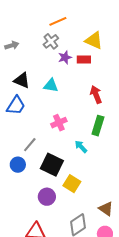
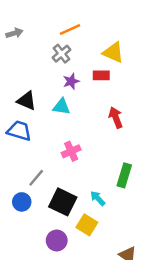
gray arrow: (12, 45) -> (14, 33), moved
purple star: (65, 57) -> (71, 81), moved
blue trapezoid: (16, 106) -> (19, 131), turned -105
green rectangle: (98, 126) -> (124, 175), moved
cyan arrow: (81, 147) -> (98, 198), moved

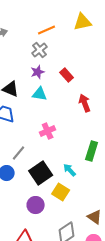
yellow triangle: (113, 52) -> (83, 22), moved, turned -36
red rectangle: (101, 75) -> (67, 75), moved, turned 48
purple star: (71, 81) -> (38, 72), moved
black square: (63, 202) -> (41, 173), turned 30

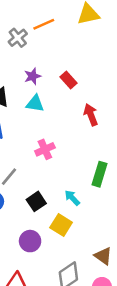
gray cross: (40, 50) -> (18, 38), moved
black square: (41, 173) -> (36, 201), size x0.7

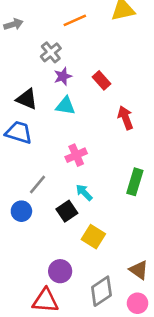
gray cross: (18, 38) -> (51, 52), moved
cyan arrow: (72, 198) -> (84, 192), moved
purple circle: (30, 241) -> (60, 271), moved

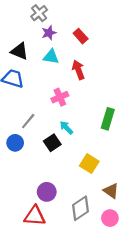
red arrow: (126, 118) -> (78, 70), moved
yellow square: (93, 237) -> (89, 164), moved

